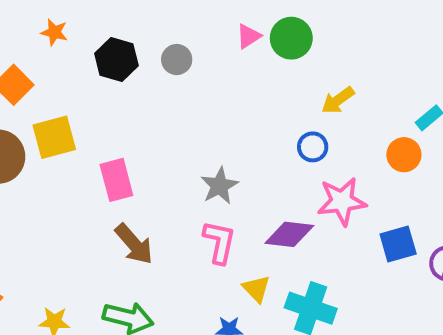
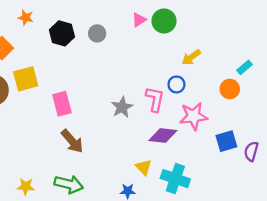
pink L-shape: (219, 242) -> (155, 99), moved

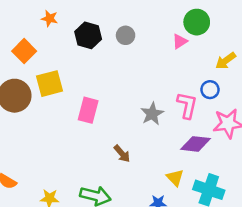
pink triangle: (139, 20) -> (180, 41), moved
pink rectangle: (62, 104) -> (88, 110), turned 30
brown arrow: (72, 141) -> (122, 154), moved, size x0.7

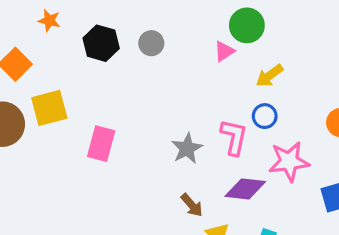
yellow arrow: (226, 61) -> (270, 76), moved
brown arrow: (122, 154) -> (192, 205), moved

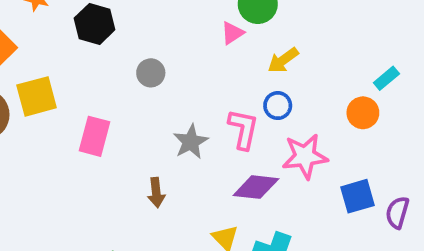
gray circle: (151, 43) -> (151, 73), moved
brown arrow: (192, 205) -> (156, 193), moved, turned 35

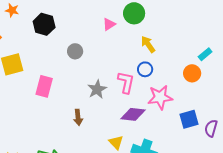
pink triangle: (232, 33) -> (109, 24), moved
yellow arrow: (283, 60) -> (148, 44), turned 90

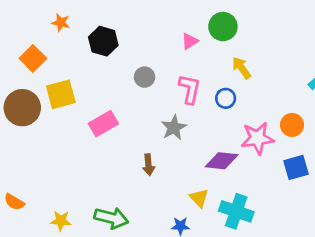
blue circle: (145, 69) -> (226, 98), moved
orange circle: (192, 73) -> (292, 125), moved
pink L-shape: (126, 82) -> (190, 89), moved
pink rectangle: (44, 86) -> (103, 124), turned 45

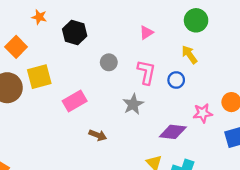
green circle: (223, 27) -> (196, 20), moved
pink star: (257, 138) -> (203, 113), size x0.7
brown arrow: (149, 165) -> (98, 135), moved, turned -63

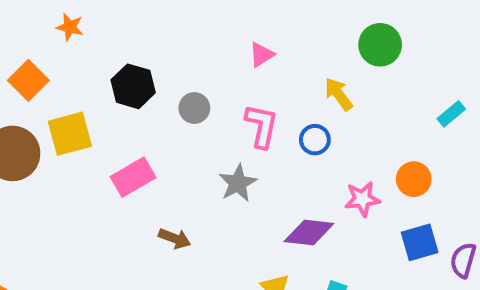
green circle: (196, 20) -> (380, 45), moved
black hexagon: (75, 32) -> (133, 86), moved

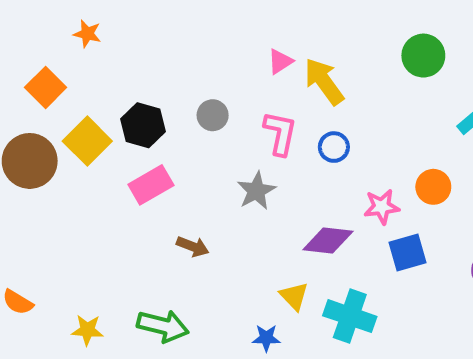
green circle: (380, 45) -> (423, 56), moved
black hexagon: (133, 86) -> (143, 125), moved
yellow arrow: (339, 94) -> (324, 81), moved, size x1.4
yellow square: (70, 134) -> (87, 141), turned -30
blue square: (420, 242) -> (407, 252), moved

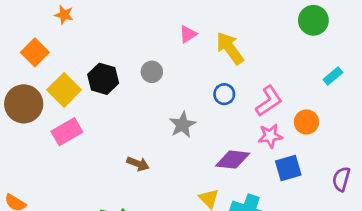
green circle: (423, 56) -> (313, 20), moved
pink triangle: (280, 62) -> (188, 34), moved
pink L-shape: (280, 133) -> (269, 101), moved, turned 44
blue circle: (334, 147) -> (224, 94), moved
pink rectangle: (151, 185) -> (67, 132), moved

